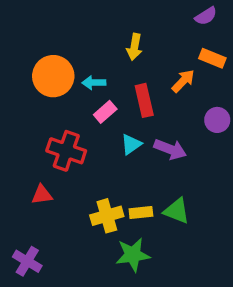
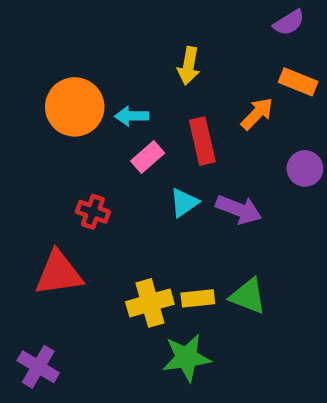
red cross: (66, 151) -> (93, 212), size x0.6
red triangle: (42, 195) -> (59, 273), size x1.6

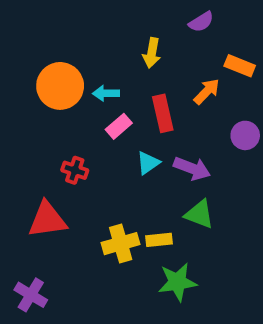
purple semicircle: (289, 23) -> (201, 22), moved
green triangle: (248, 296) -> (199, 214), moved
green star: (186, 358) -> (177, 282), moved

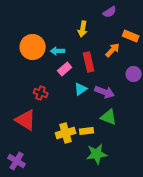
red triangle: (47, 220) -> (26, 120), turned 40

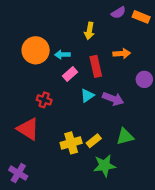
orange rectangle: (131, 36) -> (141, 17), moved
orange arrow: (113, 50) -> (122, 54), turned 42
green triangle: (109, 117) -> (125, 136), moved, turned -36
yellow rectangle: (87, 131) -> (94, 141), turned -32

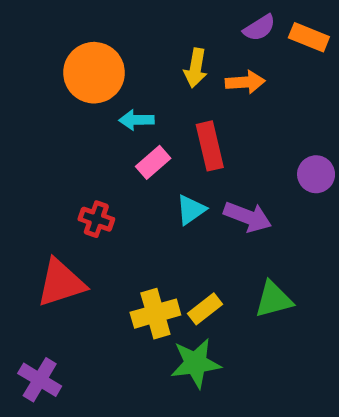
orange circle: (36, 50) -> (94, 73), moved
orange arrow: (122, 54) -> (245, 82), moved
red triangle: (28, 129) -> (61, 283), turned -50
green star: (104, 166) -> (196, 363), moved

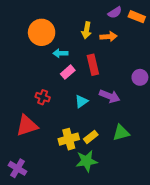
cyan triangle: (191, 210) -> (81, 101), moved

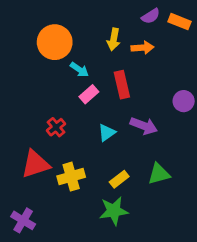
cyan arrow: (60, 53) -> (79, 70), turned -144
red cross: (43, 97) -> (56, 127), turned 32
yellow cross: (69, 139) -> (71, 177), moved

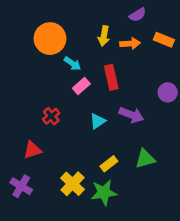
orange rectangle: (179, 22) -> (164, 40), moved
red triangle: (35, 164) -> (32, 150), size x0.7
yellow cross: (71, 177) -> (73, 184), moved, turned -30
purple cross: (23, 220) -> (21, 186), moved

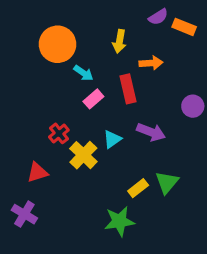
orange rectangle: (164, 40) -> (184, 27), moved
orange arrow: (130, 44) -> (151, 63), moved
green triangle: (145, 159) -> (167, 182), turned -35
yellow rectangle: (109, 164) -> (138, 188), moved
yellow cross: (73, 184) -> (83, 155), moved

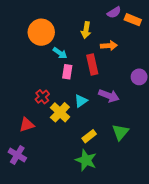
pink rectangle: (93, 99) -> (67, 72), turned -40
yellow rectangle: (138, 188) -> (89, 136), moved
green star: (119, 221) -> (86, 160), turned 30

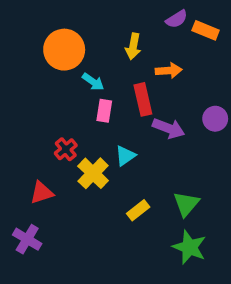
purple arrow: (109, 96) -> (169, 128), moved
green star: (86, 160) -> (189, 247), moved

